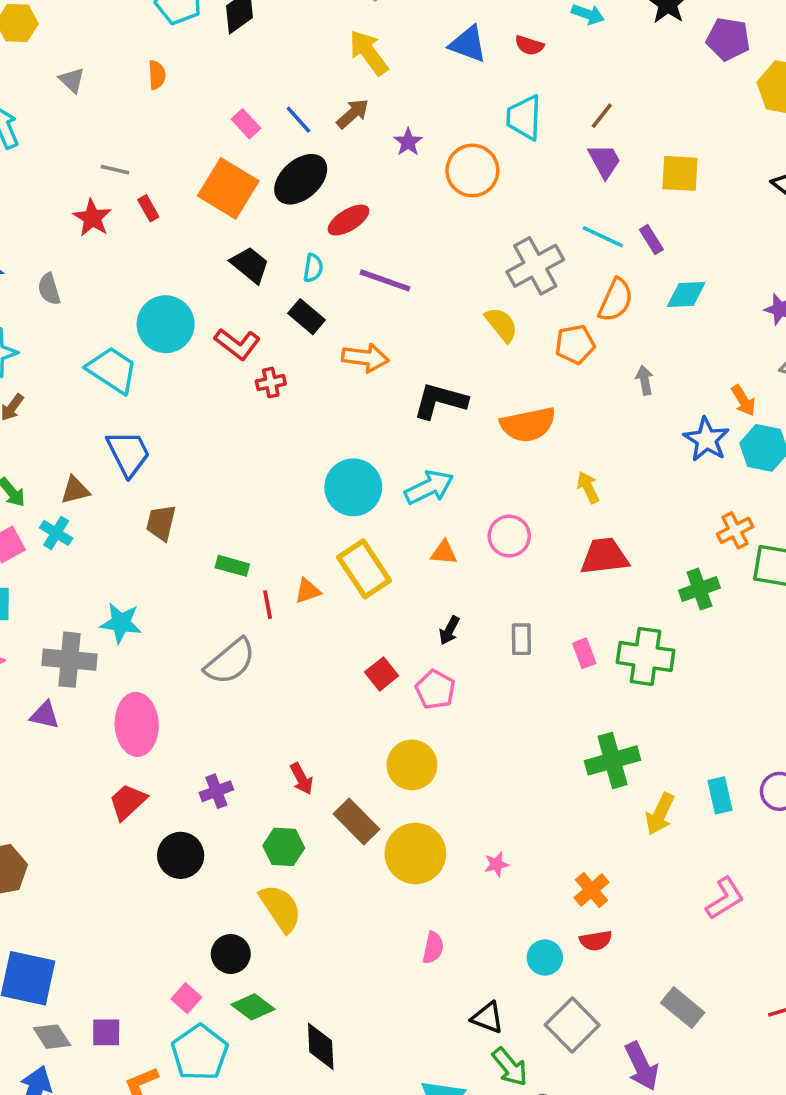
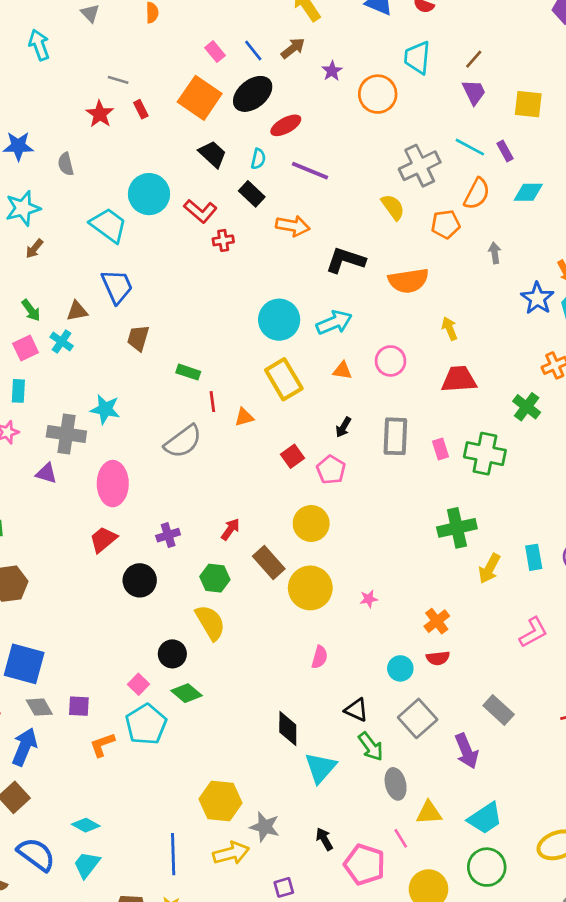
green cross: (699, 589) -> (527, 407), turned -36
orange triangle: (308, 591) -> (244, 417), moved
gray rectangle: (521, 639) -> (395, 436), size x1.6
red arrow: (302, 779) -> (230, 529), turned -120
black diamond: (321, 1046) -> (288, 728), moved

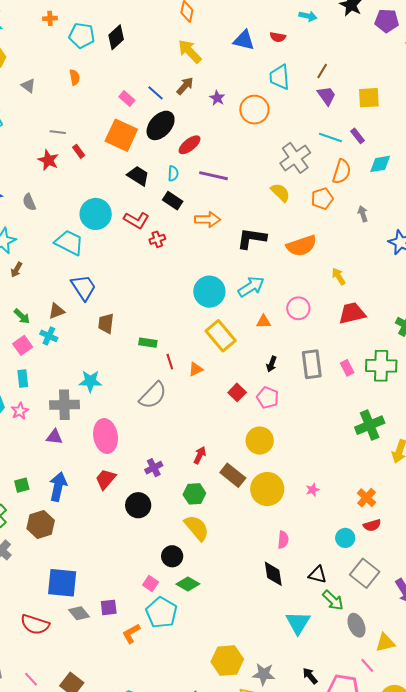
black diamond: (288, 728) -> (273, 574), moved
blue arrow: (25, 747) -> (58, 487), moved

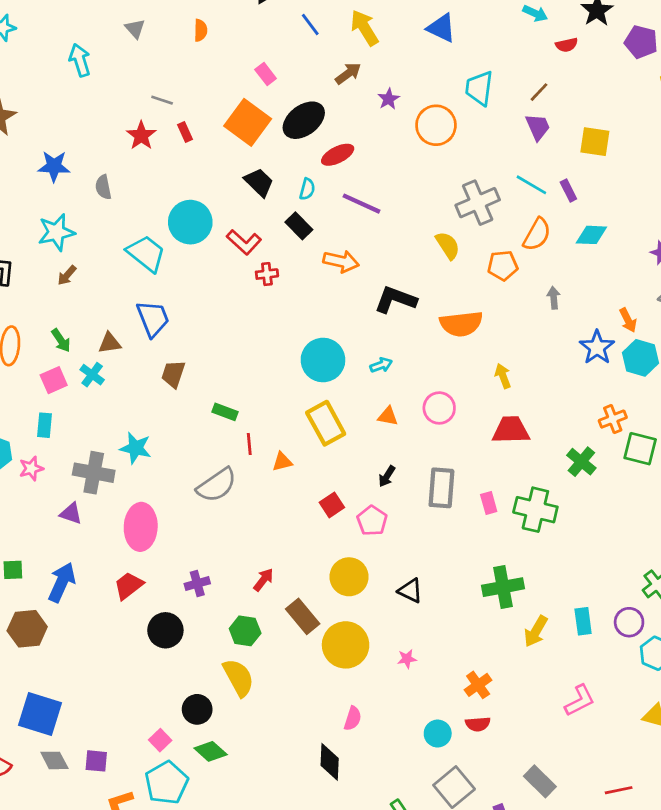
red semicircle: (278, 37) -> (567, 45), moved, turned -35
blue line: (155, 93) -> (310, 24), moved
cyan arrow: (251, 287) -> (381, 365), size x0.6
black triangle: (318, 575) -> (410, 591), moved

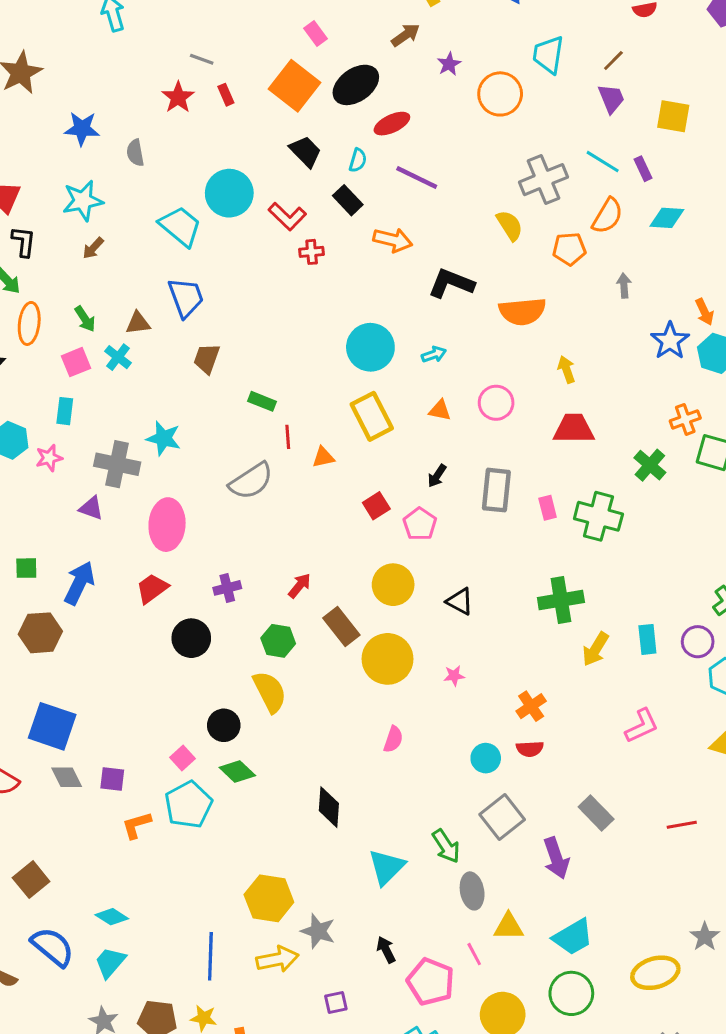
black diamond: (330, 762) -> (329, 807), moved

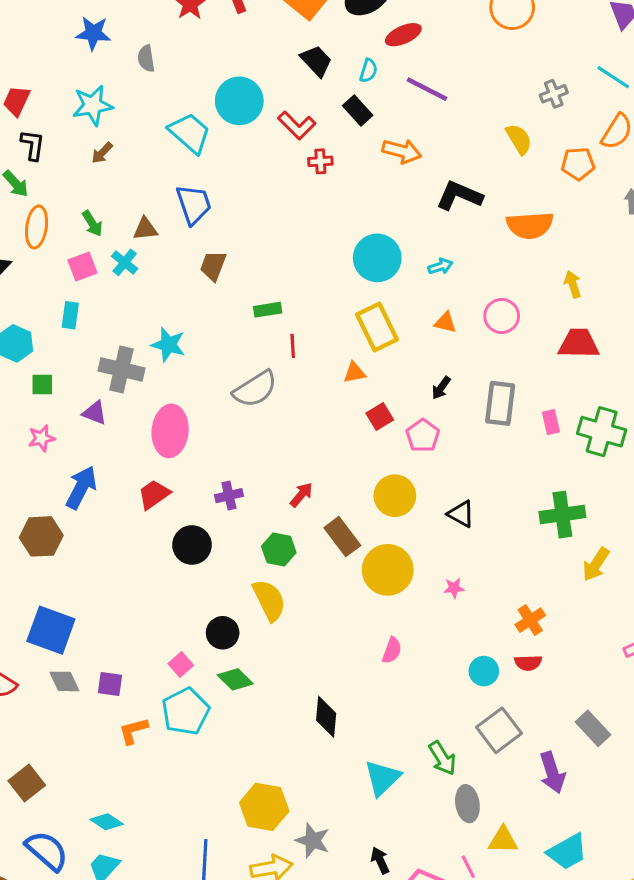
gray cross: (544, 180) -> (554, 94), size x0.6
green rectangle: (262, 401) -> (268, 310), turned -32
orange triangle: (323, 457) -> (354, 373), moved
pink star: (49, 458) -> (41, 438), moved
green square: (26, 568) -> (42, 385), moved

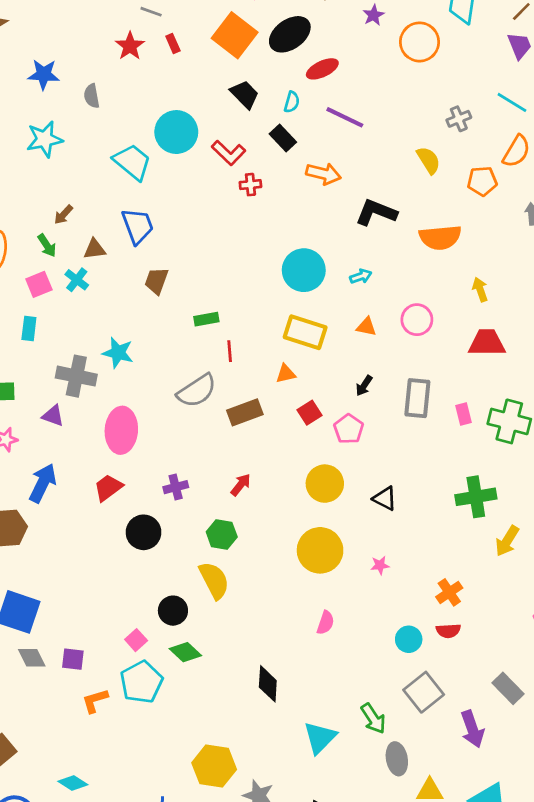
brown arrow: (102, 153) -> (63, 215), moved
yellow rectangle: (377, 327) -> (305, 332), turned -45
brown rectangle: (342, 537) -> (245, 412), moved, turned -72

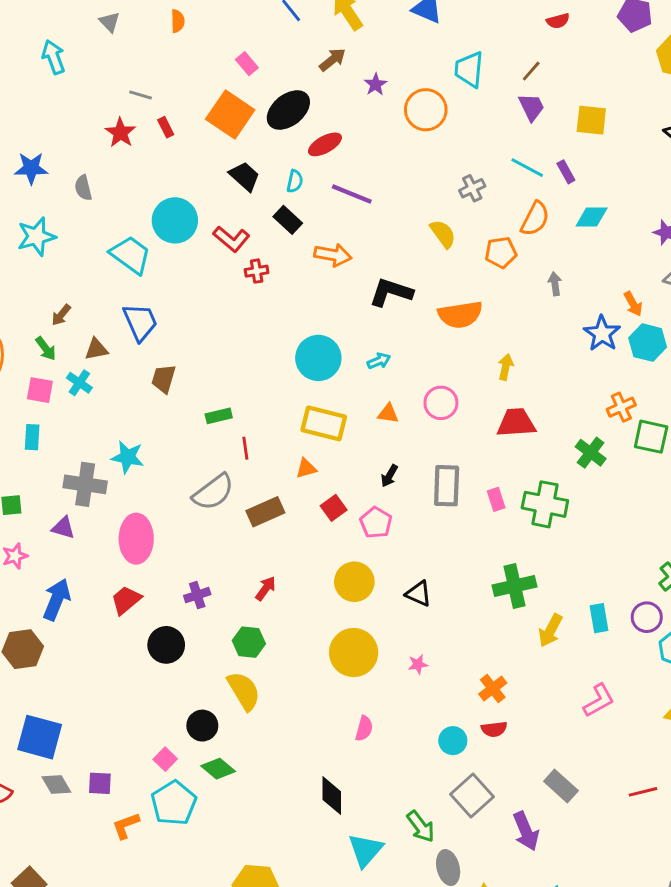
pink square: (39, 284) -> (40, 390), turned 36
yellow arrow: (480, 290) -> (506, 367), turned 35
black diamond: (268, 684) -> (332, 796), moved

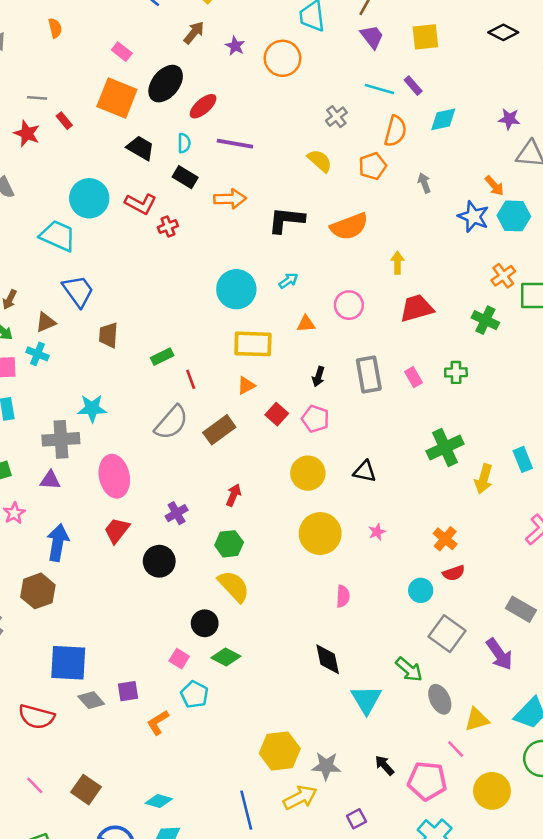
green cross: (545, 504) -> (456, 372), size x0.6
cyan pentagon: (174, 803) -> (194, 694), size x0.7

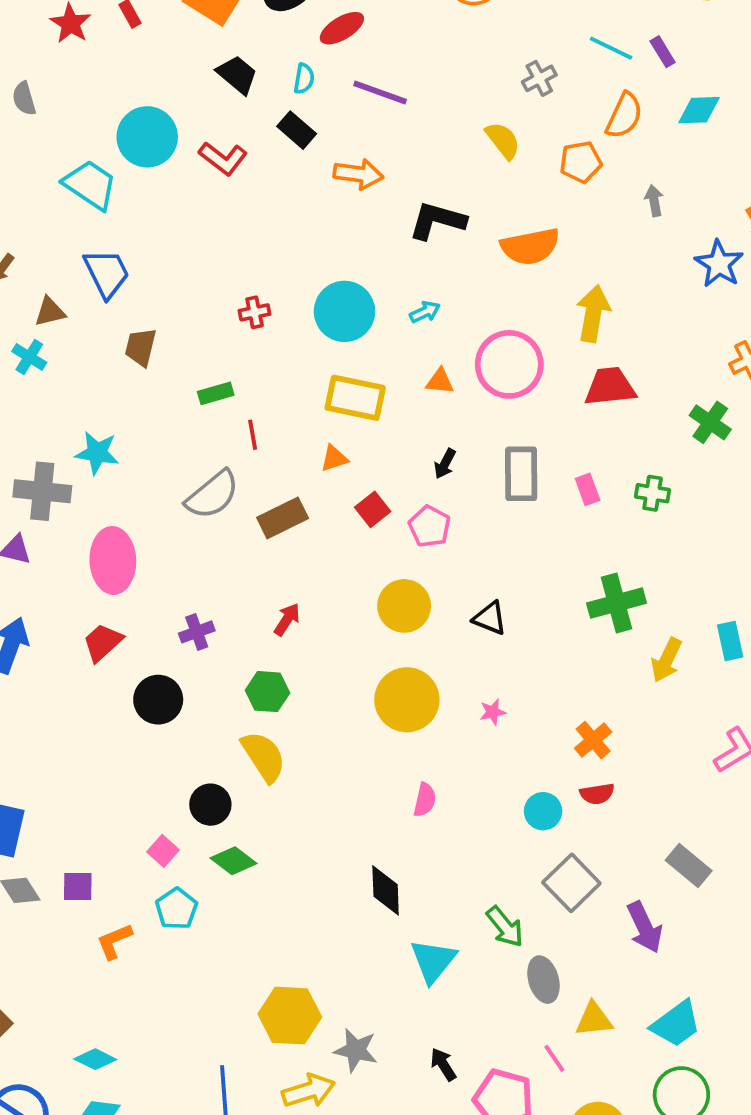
red cross: (168, 227) -> (255, 312), moved
yellow arrow: (397, 263) -> (593, 313), size x1.6
pink circle: (349, 305) -> (509, 364), size x1.5

